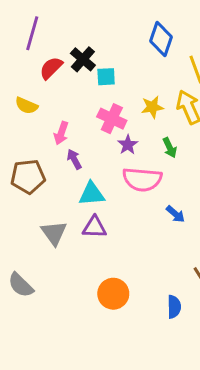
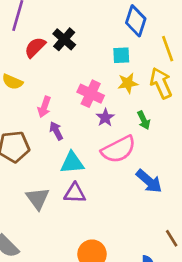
cyan square: (106, 77) -> (121, 55), moved
pink semicircle: (142, 179) -> (119, 149), turned -32
blue arrow: (175, 214) -> (149, 181), size x1.5

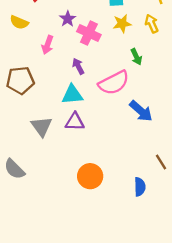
yellow arrow: (161, 83) -> (152, 24), size x0.7
purple star: (105, 118) -> (68, 19), moved
purple arrow: (56, 131) -> (78, 66), moved

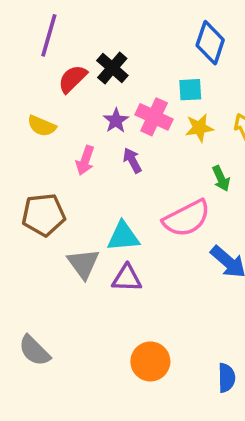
pink cross: (89, 33) -> (154, 117), moved
purple arrow: (78, 66) -> (132, 160), moved
gray triangle: (42, 126) -> (83, 264), moved

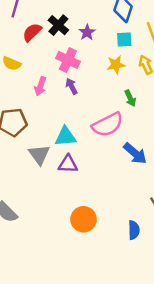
cyan square: (190, 90) -> (124, 40), moved
pink cross: (154, 117) -> (68, 60), moved
purple star: (116, 121) -> (87, 32), moved

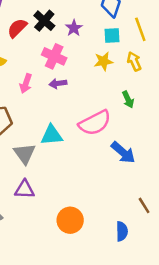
purple arrow: (72, 86) -> (58, 83), turned -70
green arrow: (130, 98) -> (128, 100), moved
purple triangle: (68, 164) -> (25, 189), moved

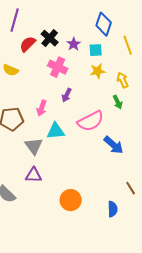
cyan square: (112, 35) -> (96, 50), moved
yellow arrow: (134, 61) -> (123, 80), moved
pink arrow: (26, 83) -> (42, 108), moved
purple arrow: (58, 83) -> (67, 95), moved, turned -56

